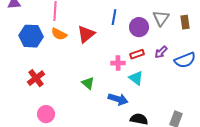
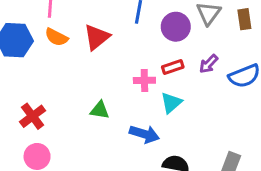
red cross: (36, 78) -> (33, 116), moved
cyan triangle: (136, 78) -> (171, 103), turned 42
green triangle: (88, 83) -> (100, 110), turned -32

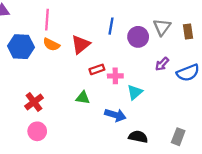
red rectangle: (173, 67) -> (97, 69), moved

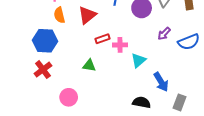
orange semicircle: (51, 44) -> (59, 15), turned 49
blue hexagon: (21, 47) -> (45, 41), moved
blue arrow: (115, 115) -> (161, 82), moved, turned 42
pink circle: (37, 131) -> (69, 97), moved

